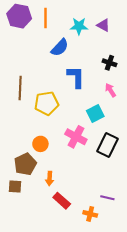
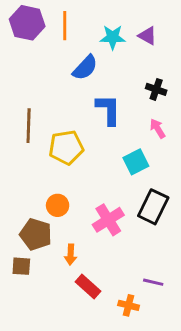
pink cross: (76, 137) -> (108, 220), moved, turned 30
brown pentagon: (25, 164) -> (36, 234), turned -30

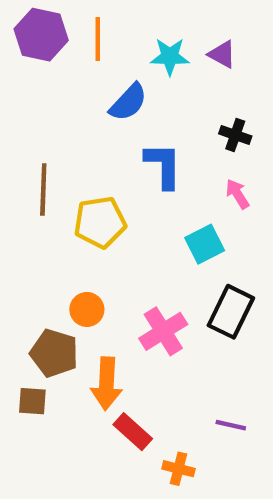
orange arrow: (71, 255) -> (107, 384), size x1.6
orange cross: (129, 305) -> (179, 469), moved

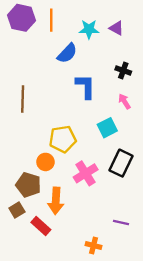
yellow pentagon: (100, 222) -> (63, 139), moved
brown square: (32, 401) -> (17, 210), turned -35
red rectangle: (133, 432) -> (41, 226), moved

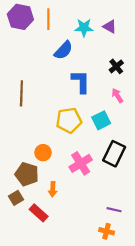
black cross: (123, 70) -> (116, 66), turned 32
yellow pentagon: (63, 139) -> (69, 120), moved
orange arrow: (56, 201) -> (53, 189), size x0.6
orange cross: (94, 245) -> (107, 231), moved

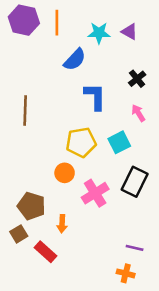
orange circle: (43, 153) -> (65, 173), moved

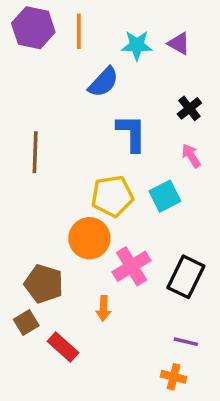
orange circle: (65, 173) -> (89, 238), size x1.5
black rectangle: (135, 182) -> (186, 277), moved
orange arrow: (62, 224) -> (103, 308), moved

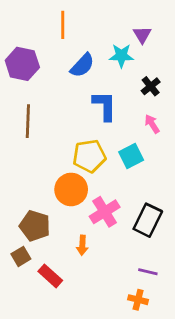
purple hexagon: (33, 28) -> (22, 64), moved
purple triangle: (179, 43) -> (142, 35), turned 30
cyan star: (137, 45) -> (121, 56), moved

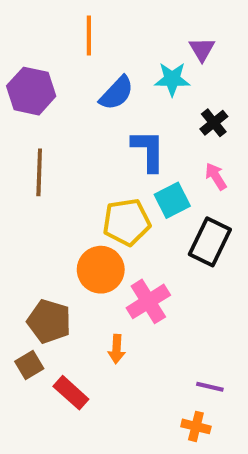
cyan square: (131, 156) -> (172, 200), moved
black rectangle: (148, 220) -> (210, 242), moved

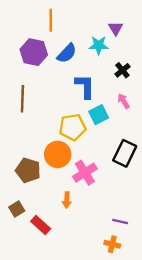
purple hexagon: (31, 91) -> (34, 52), moved
black rectangle: (210, 242) -> (125, 153), moved
brown pentagon: (49, 321) -> (28, 170), moved

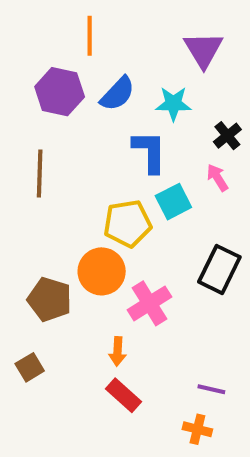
purple triangle: (116, 28) -> (203, 50), size x1.5
cyan star: (99, 45) -> (173, 104), moved
black cross: (122, 70) -> (227, 136), moved
red rectangle: (41, 225) -> (124, 395), moved

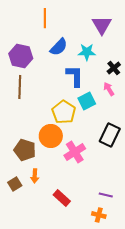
purple hexagon: (60, 92) -> (21, 56), moved
yellow pentagon: (128, 224) -> (64, 112), turned -30
orange arrow: (118, 351) -> (35, 176), moved

